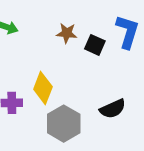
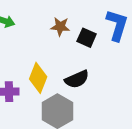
black semicircle: (113, 109) -> (77, 79), moved

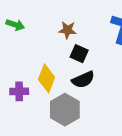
black square: (87, 38) -> (79, 54), moved

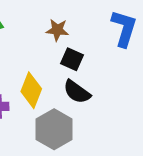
black semicircle: (83, 80) -> (77, 92), turned 60

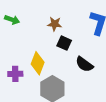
black semicircle: (77, 92) -> (84, 64), moved

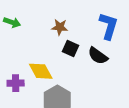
yellow diamond: (38, 63) -> (41, 71), turned -50
black semicircle: (84, 64) -> (98, 56), moved

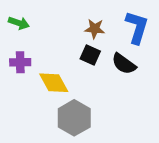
brown star: (60, 27) -> (95, 29), moved
purple cross: (16, 83) -> (20, 62), moved

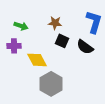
green arrow: (19, 23) -> (21, 26), moved
brown star: (95, 29) -> (55, 23), moved

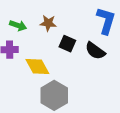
brown star: (55, 23) -> (48, 23), moved

